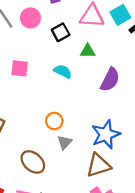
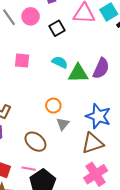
green triangle: (88, 51) -> (78, 73), moved, size x1.5
blue star: (106, 134) -> (98, 116), turned -30

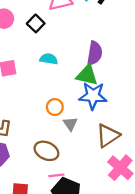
green triangle: (78, 73) -> (87, 75), moved, turned 30
blue star: (98, 116) -> (93, 96), moved
pink line: (29, 169) -> (56, 175), moved

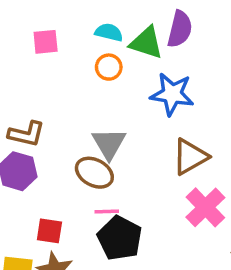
green triangle: (87, 75) -> (146, 43), moved
orange circle: (55, 107) -> (109, 67), moved
gray triangle: (70, 124) -> (109, 144), moved, size x1.5

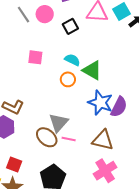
purple semicircle: (180, 29) -> (119, 107), moved
brown triangle: (190, 157) -> (103, 140), turned 30
pink line: (107, 211) -> (69, 139), moved

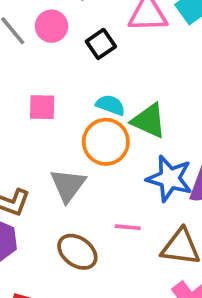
orange circle: (68, 79) -> (106, 142), size x1.6
gray triangle: (59, 123) -> (68, 185), moved
pink line: (69, 139) -> (128, 227), moved

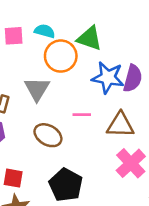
cyan semicircle: (110, 105) -> (45, 31), moved

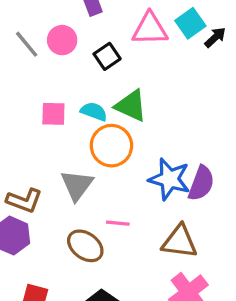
green triangle: (89, 38) -> (131, 106), moved
pink line: (82, 115) -> (118, 223), moved

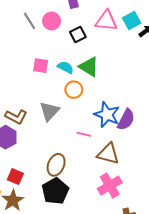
orange circle: (111, 146) -> (74, 90), size x0.7
pink line: (118, 223) -> (84, 134), moved
brown ellipse: (85, 246) -> (56, 165), moved, turned 70

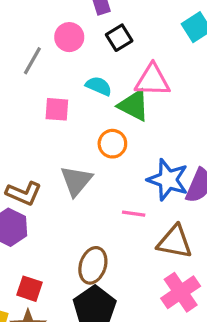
gray line: (29, 21) -> (32, 61), moved, turned 66
pink triangle: (106, 21) -> (152, 80), moved
black square: (78, 34) -> (119, 38), moved
cyan semicircle: (66, 67) -> (99, 86), moved

